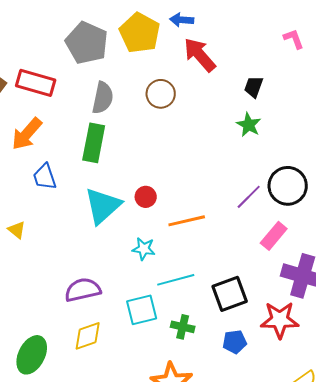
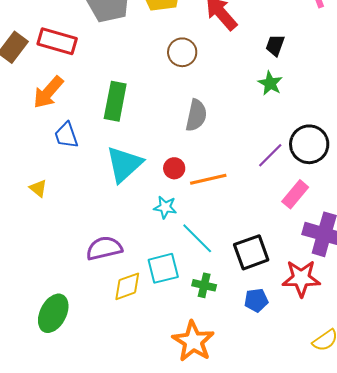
gray semicircle: (103, 98) -> (196, 115), moved
red circle: (146, 197) -> (174, 168), moved
cyan line: (176, 280) -> (197, 238), turned 60
yellow diamond: (88, 336) -> (127, 286), moved

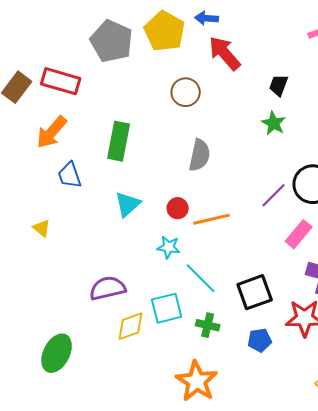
cyan triangle: (124, 164) -> (128, 204), size x0.7

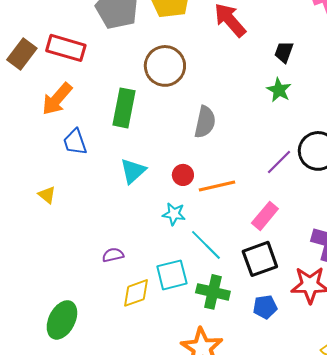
brown circle: (186, 92) -> (165, 66), moved, size x1.4
pink rectangle: (299, 234) -> (265, 216), moved
purple semicircle: (108, 288) -> (113, 255), size x0.6
green cross: (208, 325) -> (213, 292), size x1.4

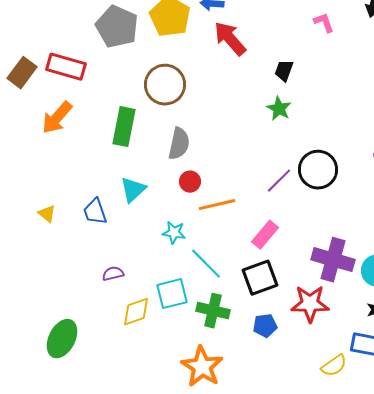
gray semicircle: (205, 122) -> (179, 144), moved
blue trapezoid: (75, 142) -> (95, 212), moved
red circle: (183, 175) -> (190, 182), moved

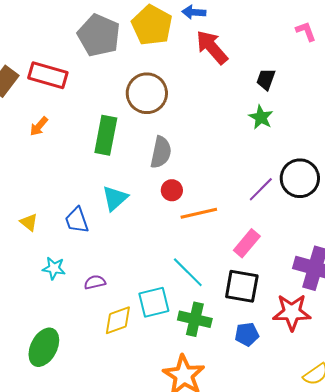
orange arrow: (57, 118) -> (39, 126), size x0.6
cyan star: (174, 233) -> (54, 268), moved
black square: (260, 278) -> (242, 286), turned 30

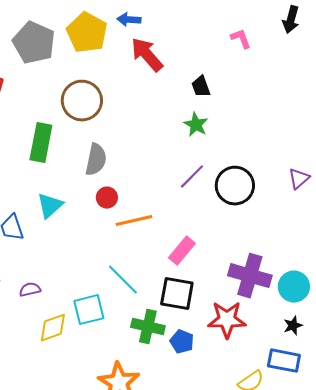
black trapezoid: (266, 79) -> (201, 87), turned -40
purple line: (261, 189) -> (192, 177), moved
green cross: (195, 319) -> (148, 327), moved
blue pentagon: (247, 334) -> (182, 342), turned 30

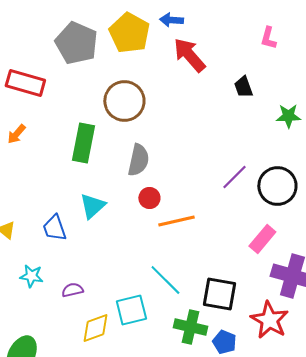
pink L-shape: (241, 39) -> (268, 38), moved, turned -145
green star: (196, 125) -> (288, 116), moved, turned -30
pink rectangle: (182, 251) -> (262, 239), moved
red star: (227, 320) -> (269, 320), turned 30

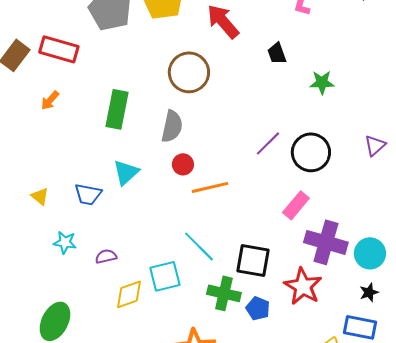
brown circle: (124, 101) -> (189, 72), moved
blue trapezoid: (54, 228) -> (88, 194), turned -60

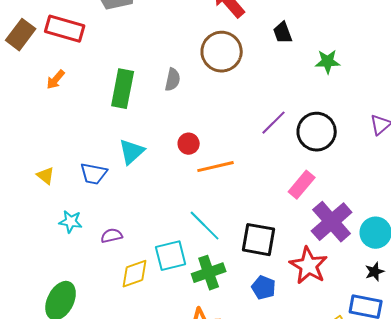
brown circle: (189, 72) -> (222, 52), moved
gray semicircle: (172, 126) -> (173, 80), moved, size x0.7
purple cross: (326, 242) -> (332, 222), turned 33
green cross: (224, 293) -> (209, 273), moved, turned -32

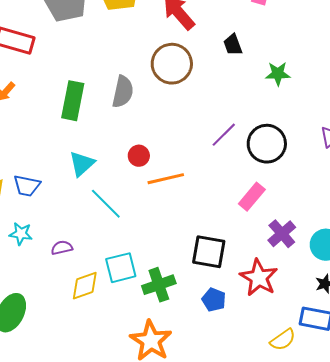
gray semicircle: (173, 80) -> (123, 92), size x1.4
blue trapezoid: (94, 174) -> (27, 186), moved
purple cross: (332, 222) -> (282, 234), size x0.7
cyan line: (205, 226) -> (106, 204), moved

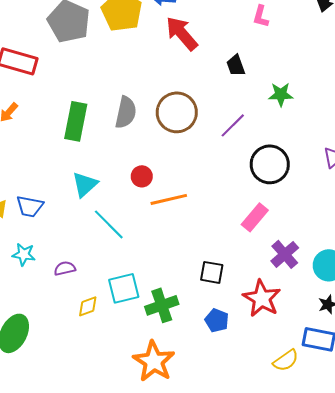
brown circle: (172, 64) -> (177, 112), moved
purple line: (224, 135) -> (233, 125), moved
black square: (209, 252) -> (212, 272), size x0.7
yellow diamond: (85, 286) -> (88, 306), size x0.7

